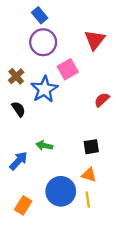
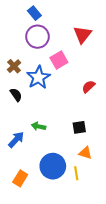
orange triangle: (89, 175) -> (85, 153), moved

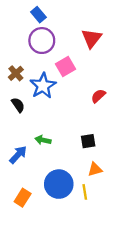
orange triangle: (85, 153) -> (95, 169), turned -32

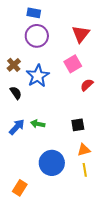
blue rectangle: (38, 15) -> (34, 13), turned -40
pink square: (66, 67) -> (73, 64), moved
blue arrow: (18, 155) -> (17, 127), moved
yellow line: (85, 192) -> (85, 170), moved
orange rectangle: (23, 198) -> (20, 188), moved

